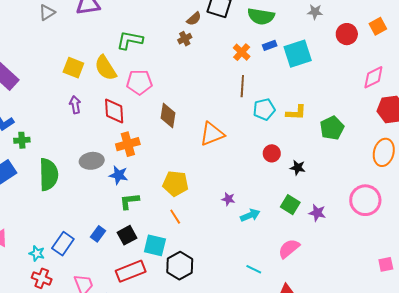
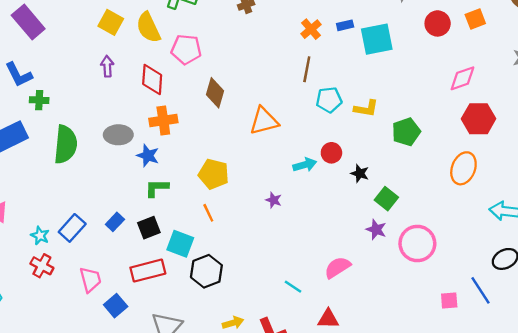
pink circle: (365, 200) -> (417, 243), moved
green square: (290, 205) -> (386, 199), moved
cyan arrow: (250, 215) -> (305, 165), moved

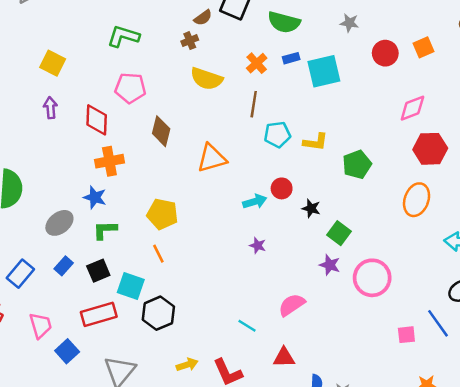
yellow semicircle: (148, 27) -> (207, 79), moved, turned -44
gray ellipse: (118, 135) -> (59, 223), moved, turned -36
purple star: (274, 200) -> (258, 245), moved

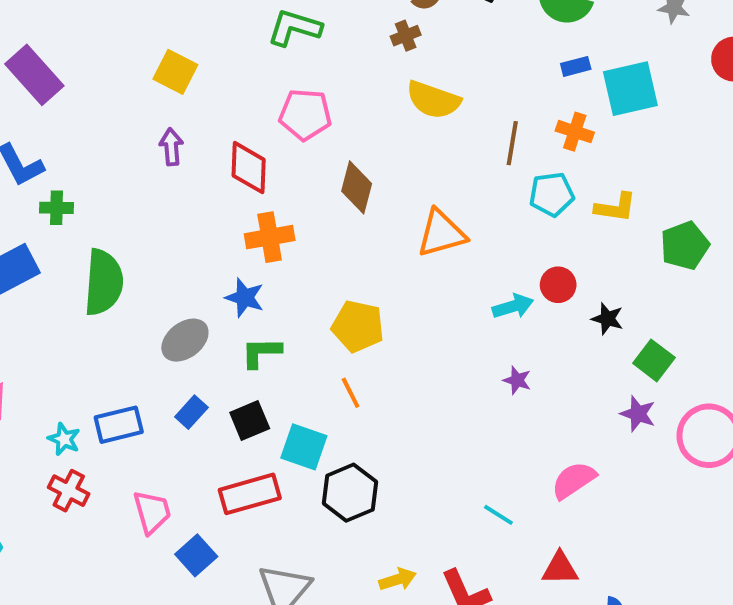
orange cross: (257, 63) -> (575, 132), moved, turned -30
blue rectangle: (20, 274) -> (119, 425), turned 36

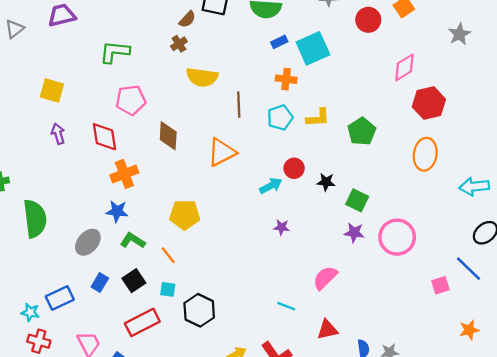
brown line: (512, 143) -> (239, 105), moved
green L-shape: (261, 352) -> (133, 241), turned 45
orange line: (351, 393) -> (168, 255), moved
cyan square: (304, 447) -> (168, 289), size x0.6

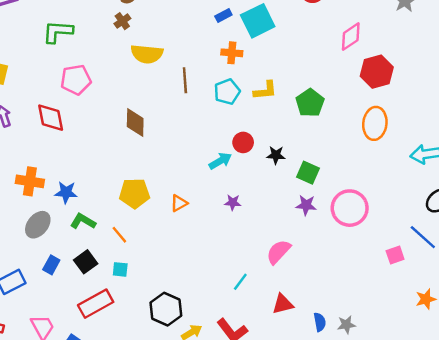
brown diamond: (168, 136) -> (135, 123), moved
orange triangle: (222, 152) -> (179, 203), moved, size x0.6
orange cross: (124, 174) -> (30, 181), moved, turned 32
cyan line: (286, 306) -> (240, 282), turned -72
black hexagon: (199, 310) -> (166, 309), moved

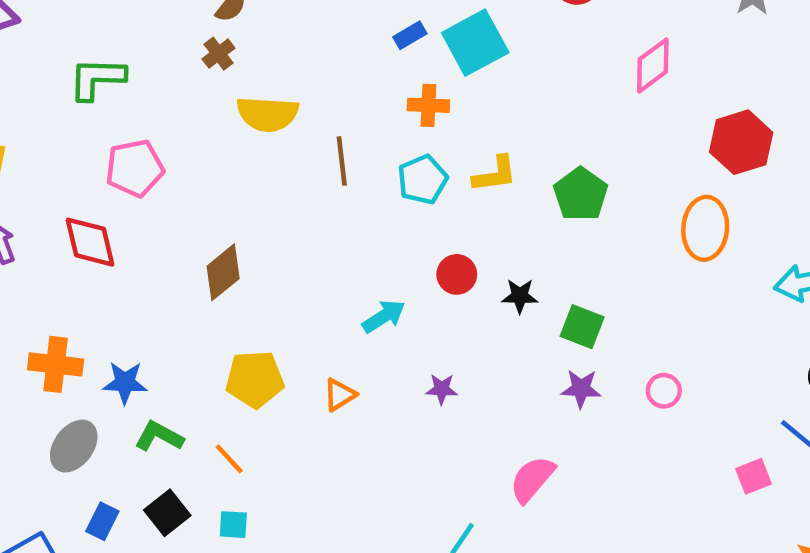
red hexagon: (377, 72) -> (741, 142), moved
brown diamond: (135, 123) -> (223, 272), moved, turned 52
cyan arrow: (220, 161) -> (384, 316), moved
pink circle: (350, 208) -> (664, 391), size x0.5

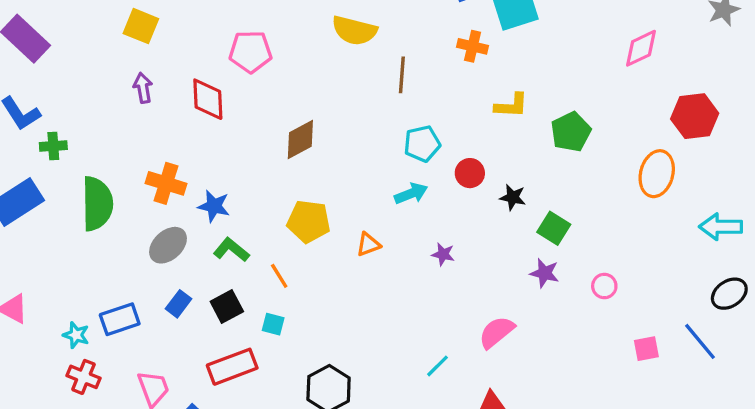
cyan pentagon: (423, 180) -> (422, 144), moved
pink square: (754, 476) -> (646, 349), moved

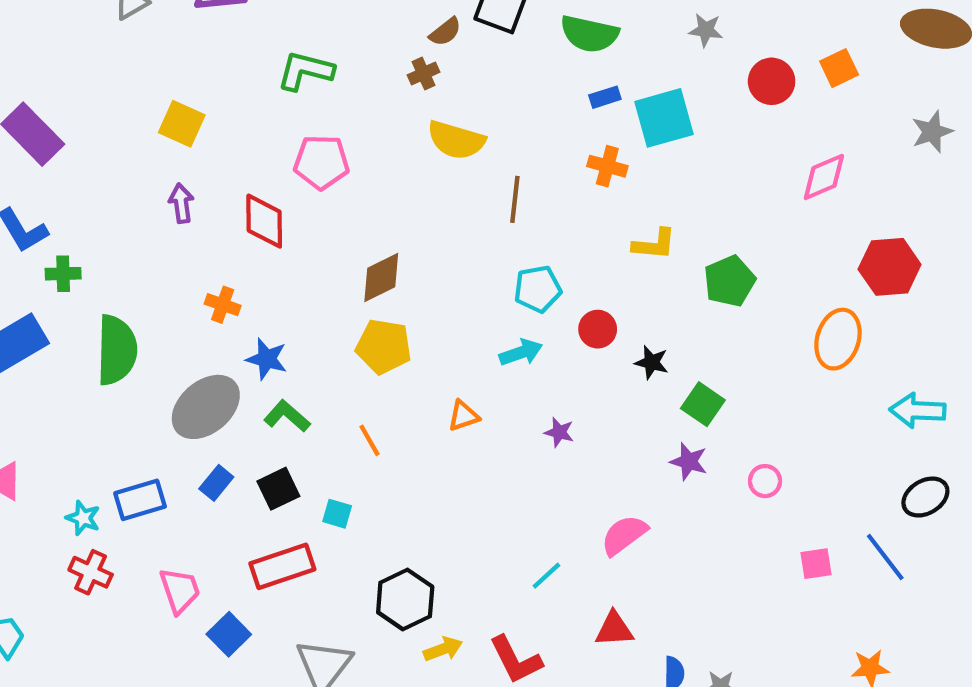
orange cross: (166, 183) -> (223, 305), moved, size x0.7
yellow pentagon: (309, 221) -> (384, 347), moved
gray ellipse: (168, 245) -> (206, 407), size x1.4
orange line: (279, 276) -> (369, 440), moved

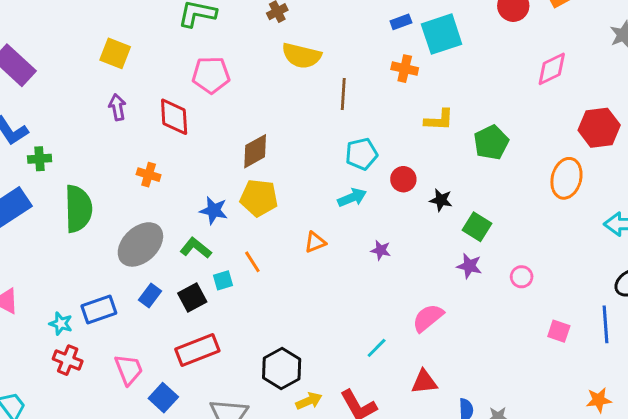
blue star: (267, 359) -> (214, 210), moved
cyan square: (337, 514) -> (223, 280), moved, turned -30
blue line: (885, 557) -> (605, 324), turned 36
pink square: (816, 564) -> (559, 331), turned 30

